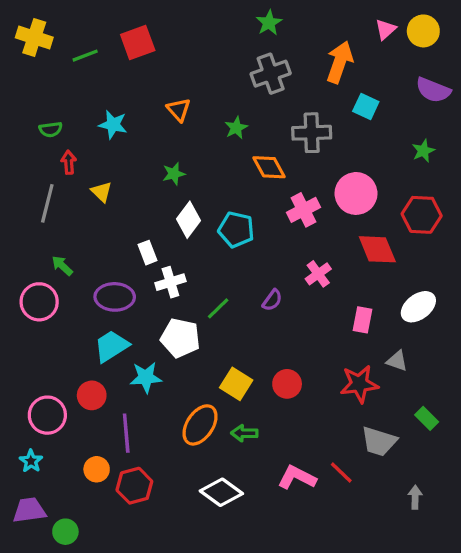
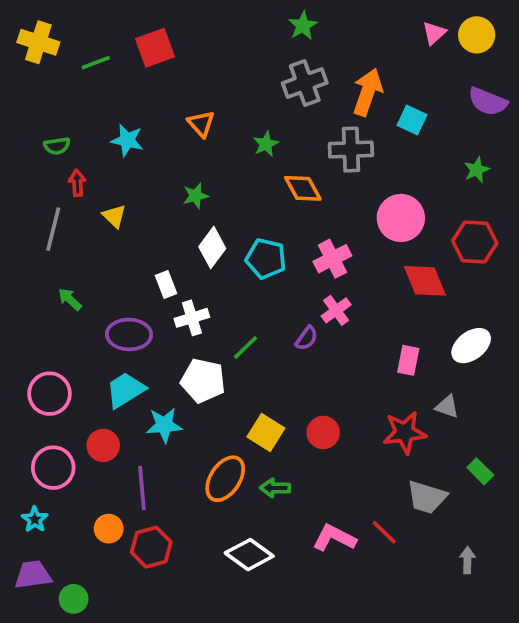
orange arrow: (340, 62) -> (368, 92), moved
pink cross: (303, 210) -> (332, 259), moved
pink cross: (318, 274) -> (336, 310), moved
pink circle: (39, 302) -> (50, 394), moved

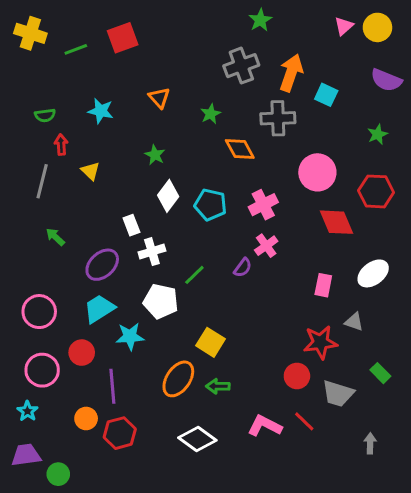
green star: (303, 26) -> (260, 20), moved
green star: (196, 196) -> (155, 155), turned -30
purple ellipse: (129, 334) -> (102, 265), turned -44
red circle: (323, 432) -> (297, 376), moved

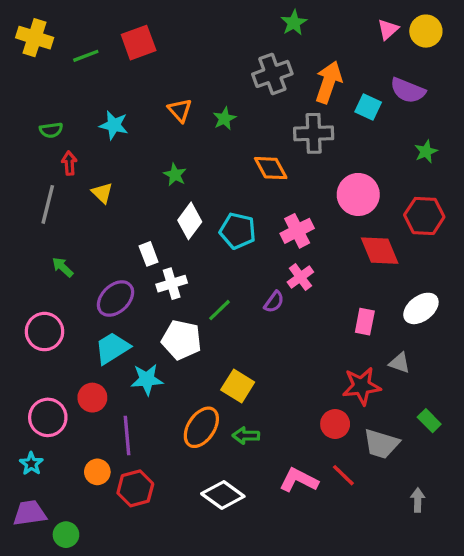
purple semicircle: (386, 80) -> (408, 90), moved
green star: (211, 114) -> (224, 119), moved
pink circle: (39, 312) -> (44, 332), moved

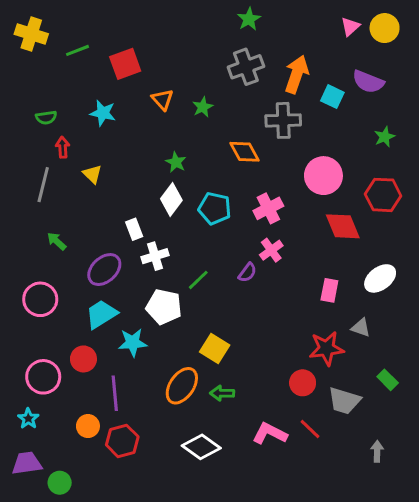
green star: (294, 23) -> (249, 19), moved
red square: (139, 43) -> (125, 64), moved
green star: (175, 175) -> (176, 162), moved

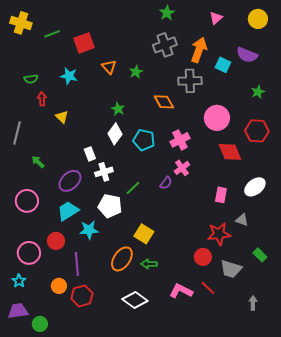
pink triangle: (350, 27) -> (216, 18), moved
gray line: (43, 185) -> (17, 133), moved

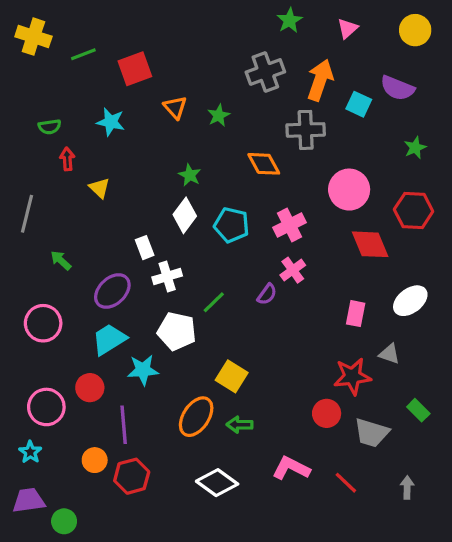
green star: (167, 13) -> (290, 20), moved
red line: (208, 288) -> (346, 483), moved

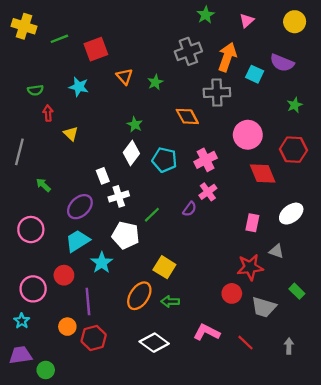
cyan star: (143, 370) -> (102, 263), turned -30

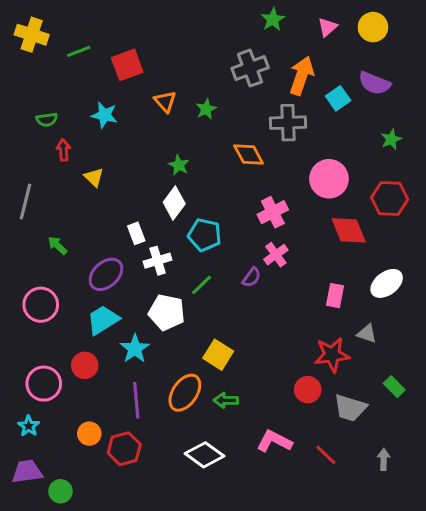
yellow circle: (295, 22) -> (373, 27), moved
cyan square: (255, 74) -> (338, 98), turned 30
cyan pentagon: (164, 160) -> (205, 235), moved
purple line: (88, 301) -> (136, 400), moved

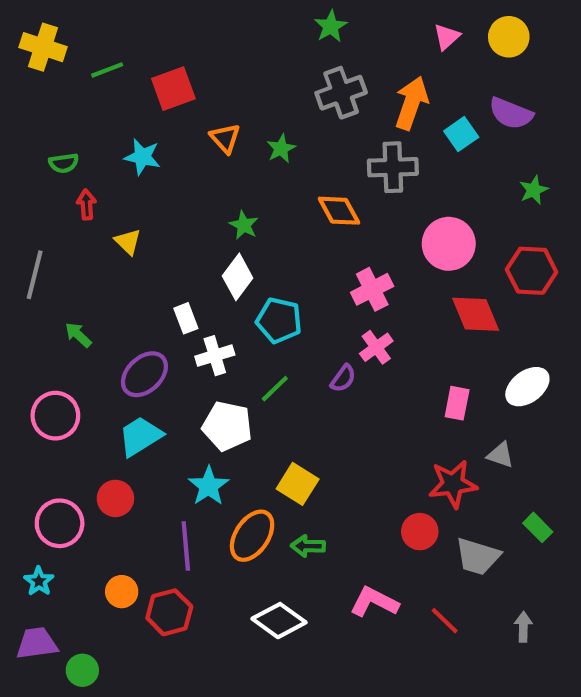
green star: (273, 19) -> (331, 26), moved
cyan star: (135, 349) -> (209, 486), moved

